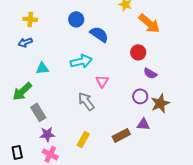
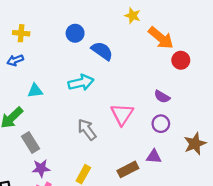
red circle: (138, 52) -> (181, 60), moved
pink triangle: (102, 81) -> (122, 114), moved, size x1.5
purple circle: (140, 96) -> (161, 124), moved
brown star: (160, 103) -> (195, 144), moved

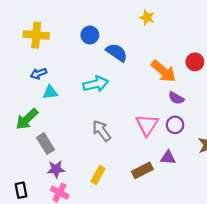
yellow cross: (21, 33) -> (36, 35), size x1.5
orange arrow: (161, 38) -> (163, 71), moved
blue arrow: (15, 60) -> (39, 74), moved
pink triangle: (122, 114) -> (147, 125), moved

